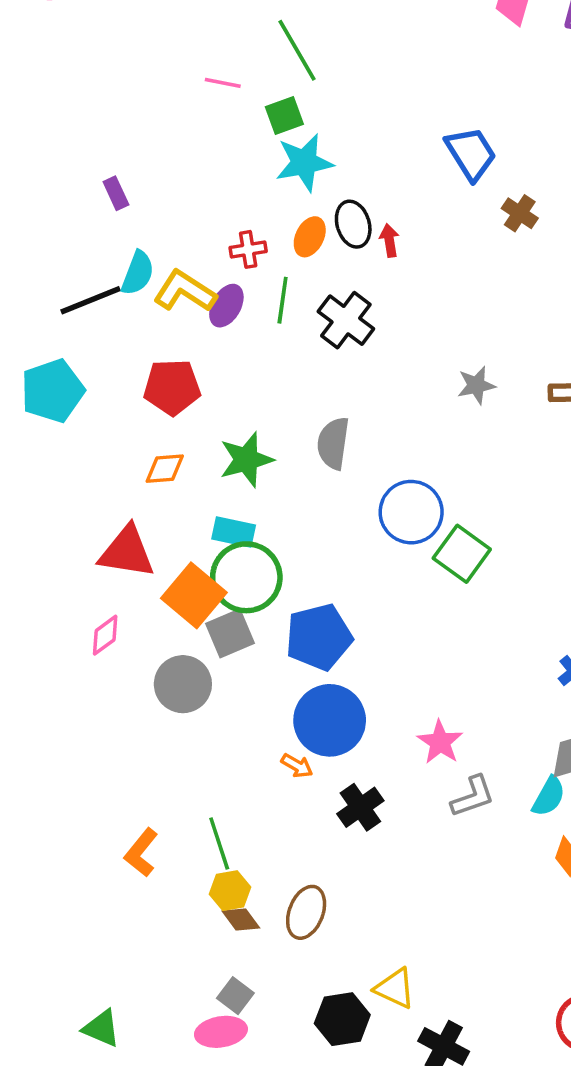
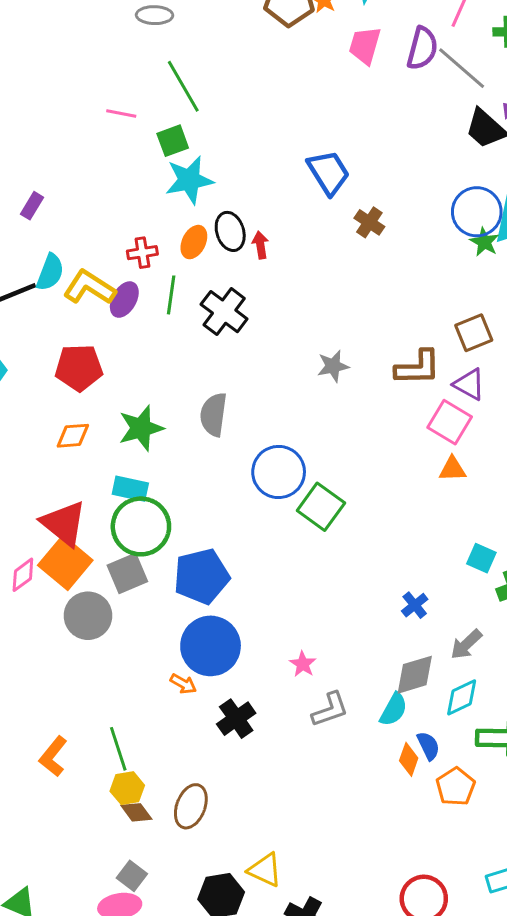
purple rectangle: (116, 193) -> (32, 206), turned 56
red triangle: (127, 552) -> (64, 523), moved, turned 30
orange square: (194, 595) -> (65, 563), moved
pink star: (440, 742) -> (303, 664), size x0.7

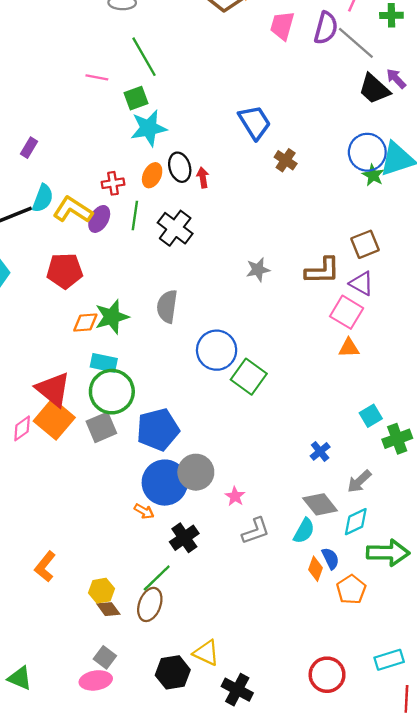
orange diamond: (73, 436) -> (85, 323), moved
cyan square: (481, 558) -> (371, 416), turned 35
gray circle: (88, 616) -> (196, 472), moved
gray diamond: (415, 675) -> (320, 504), turned 68
green line: (118, 749) -> (157, 578), moved, turned 64

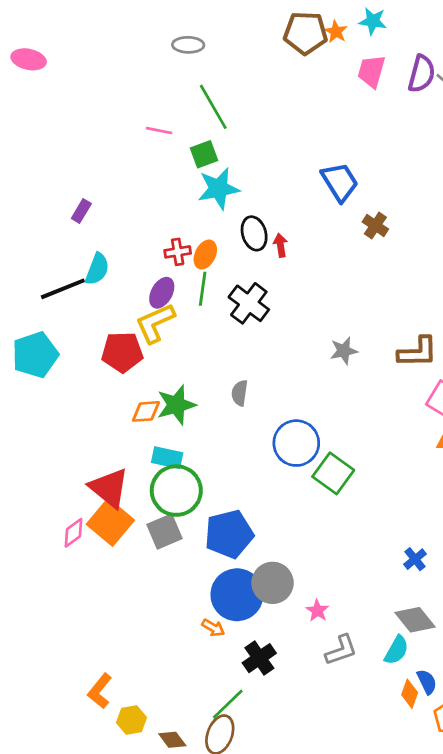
orange ellipse: (152, 175) -> (205, 255), moved
yellow L-shape: (73, 210) -> (155, 323), moved, turned -57
gray semicircle: (167, 306) -> (240, 393), size x0.7
yellow hexagon: (101, 591) -> (131, 720), moved

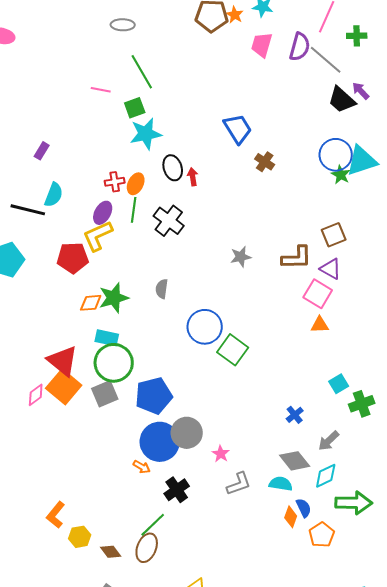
black line: (63, 289) -> (28, 210), turned 36
cyan semicircle: (397, 650) -> (281, 484), turned -110

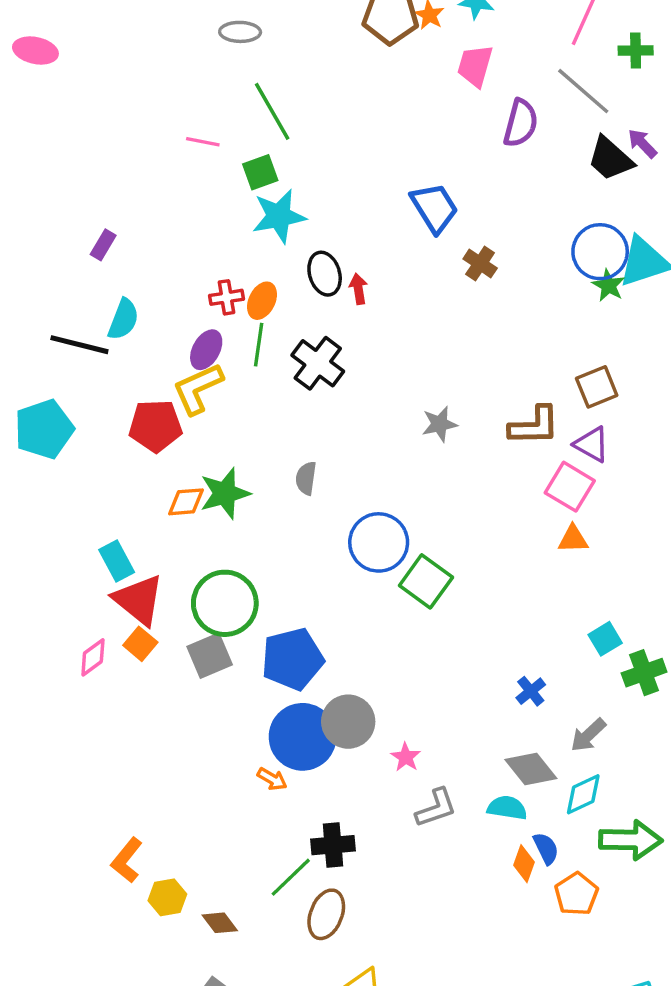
purple semicircle: (300, 47) -> (521, 123), moved
cyan rectangle: (107, 338) -> (117, 561), moved, turned 50
orange square: (64, 387) -> (140, 644), size x0.6
black cross: (177, 490) -> (333, 845), moved, turned 30
brown ellipse: (147, 548) -> (326, 914), moved

